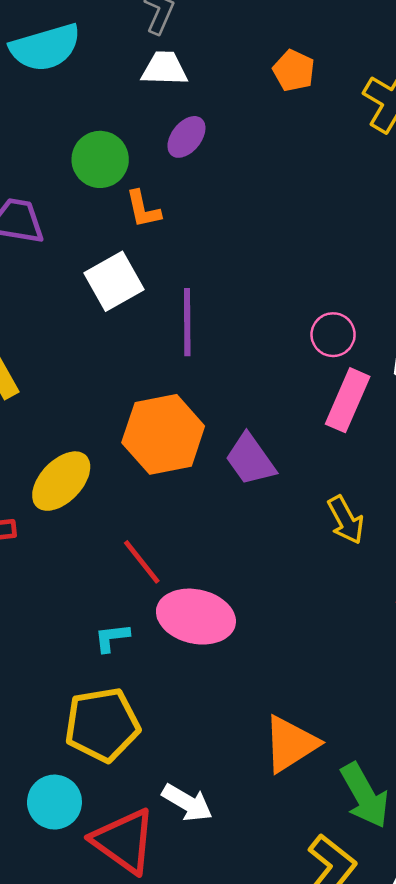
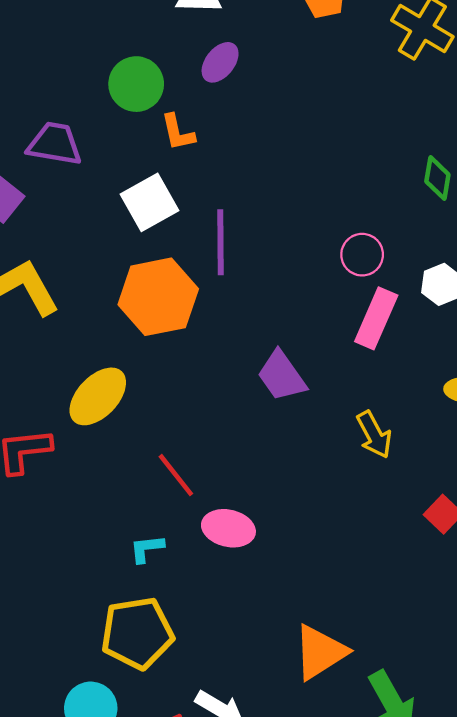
orange hexagon: (163, 434) -> (158, 297), moved
pink ellipse: (196, 617) -> (228, 528), size x0.7

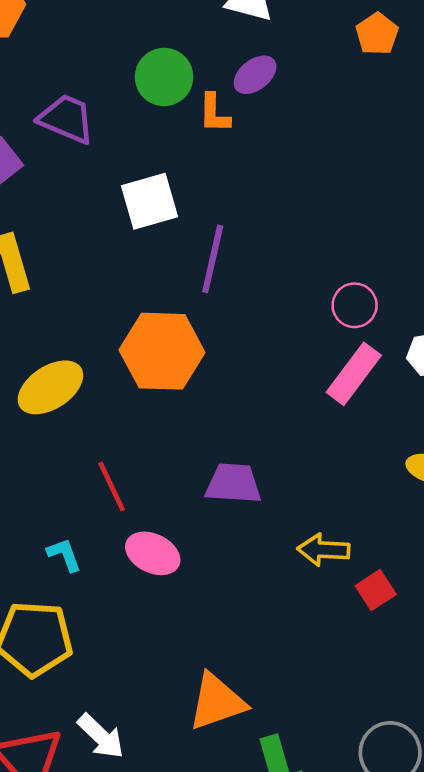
orange L-shape: (178, 132) -> (214, 113), moved
orange hexagon: (158, 297) -> (162, 351), moved
purple trapezoid: (282, 376) -> (233, 484), moved, turned 116
yellow arrow: (374, 435) -> (324, 550), moved, turned 108
cyan L-shape: (147, 549) -> (64, 555), turned 63

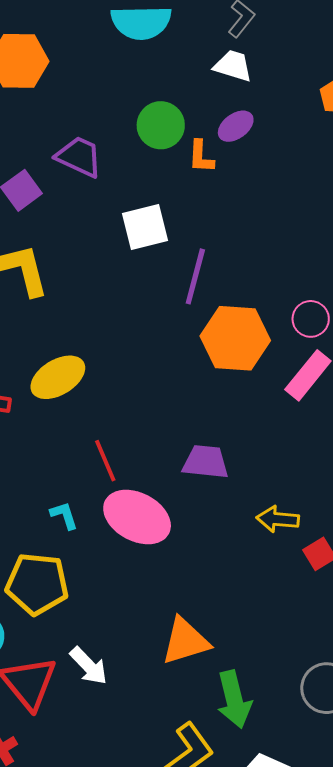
orange hexagon: (162, 351) -> (235, 338), moved
pink ellipse: (153, 553) -> (137, 517), size x1.5

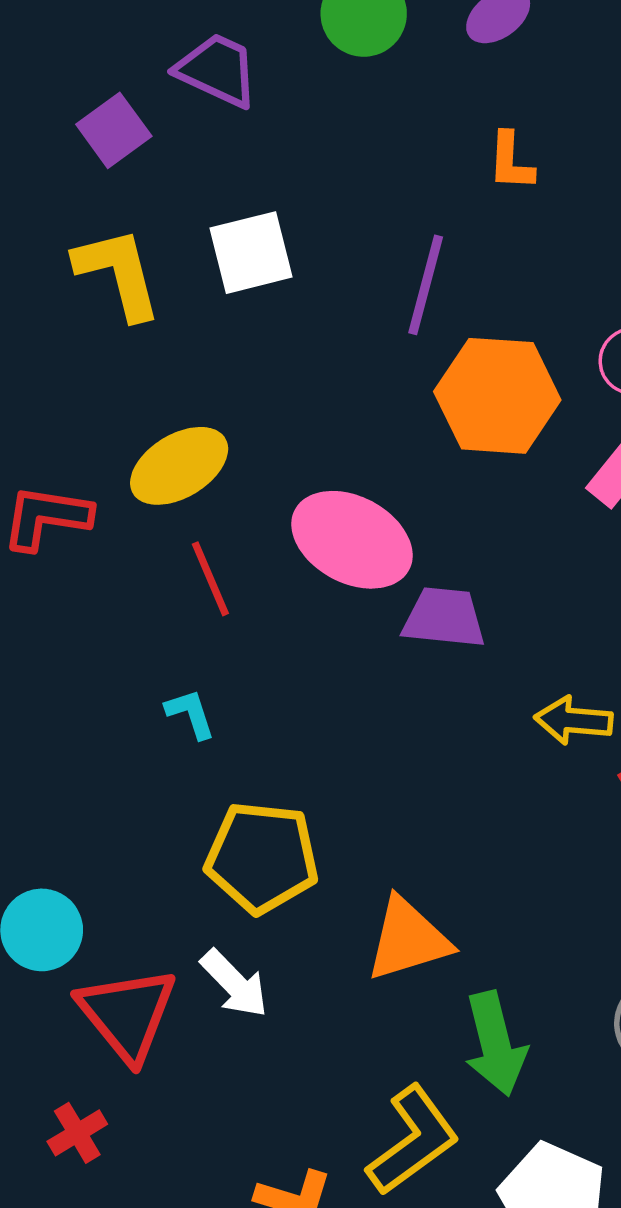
orange L-shape: (201, 157) -> (511, 161), moved
white square: (145, 227) -> (251, 253), moved
red line: (105, 461) -> (210, 579), moved
pink ellipse: (137, 517) -> (352, 540), moved
yellow pentagon: (37, 584) -> (262, 857), moved

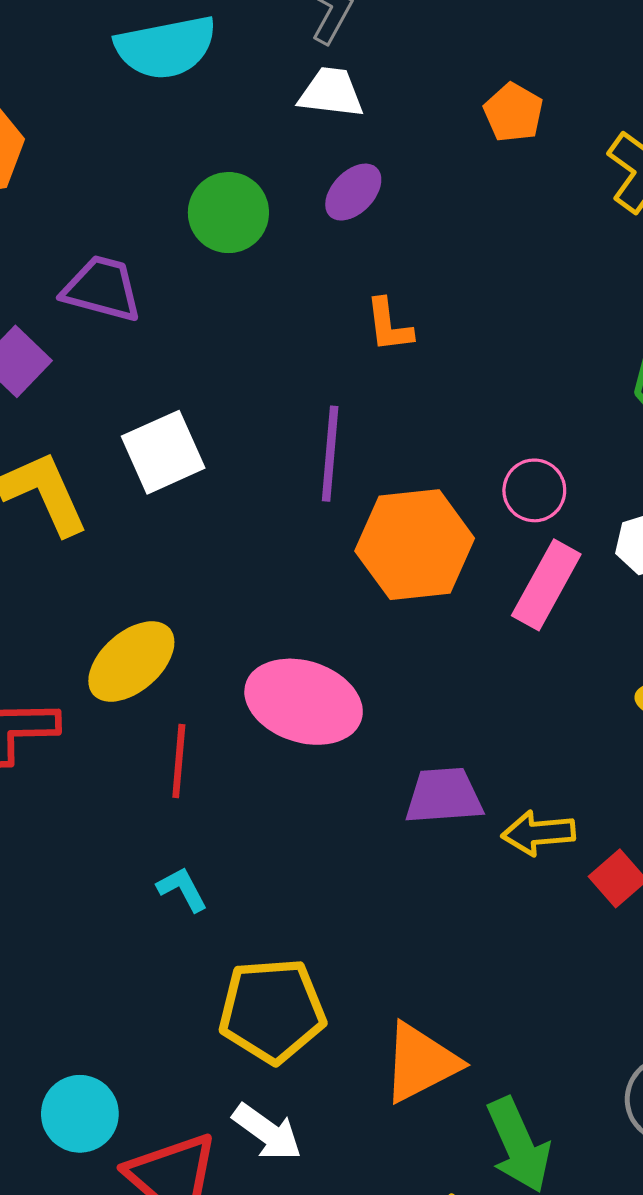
red line: (210, 579) -> (179, 761), turned 38
purple trapezoid: (444, 618) -> (444, 796), moved

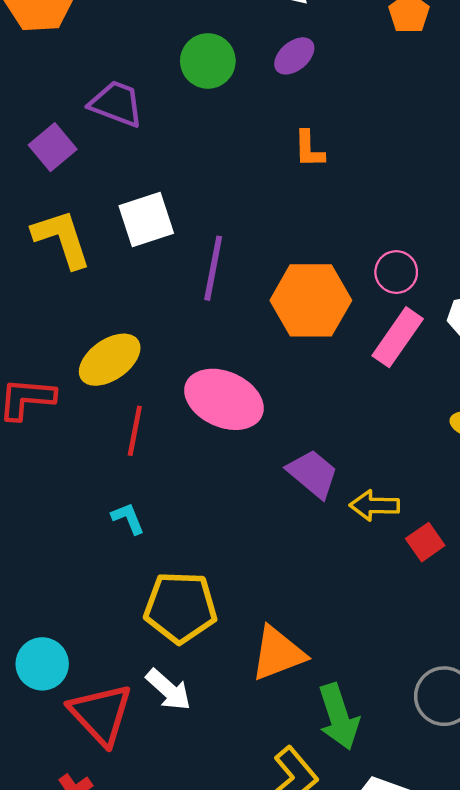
purple line: (330, 454) -> (213, 268), moved
purple trapezoid: (444, 796) -> (313, 474), turned 38

